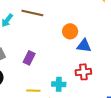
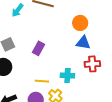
blue triangle: (84, 46) -> (83, 43), moved

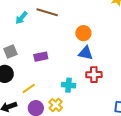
purple rectangle: (39, 48) -> (41, 57), turned 48
yellow line: (42, 81) -> (29, 89), moved, turned -40

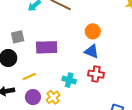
purple rectangle: (41, 57) -> (47, 47), size x1.5

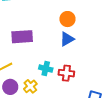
blue triangle: (92, 51) -> (67, 39), turned -49
red cross: (96, 74) -> (66, 73), moved

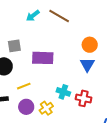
blue triangle: (67, 39) -> (87, 65), turned -35

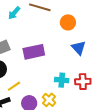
orange circle: (90, 45) -> (68, 22), moved
yellow line: (24, 86) -> (14, 86), moved

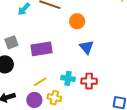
yellow line: (14, 86) -> (40, 82), moved
yellow cross: (49, 100) -> (54, 98), turned -32

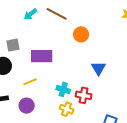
blue triangle: (87, 47) -> (99, 68), moved
yellow line: (40, 82) -> (30, 82), moved
yellow cross: (54, 98) -> (66, 109), moved

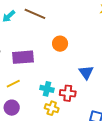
orange circle: (81, 34) -> (60, 44), moved
blue triangle: (99, 68) -> (86, 72), moved

